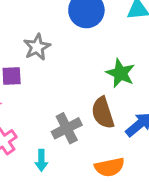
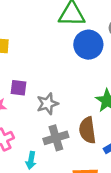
gray star: (37, 47) -> (47, 104), moved

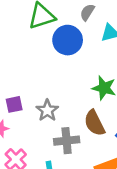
gray cross: (56, 138) -> (67, 141), turned 30

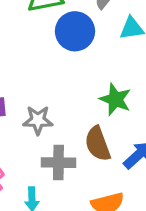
gray star: (47, 110) -> (38, 120), turned 30

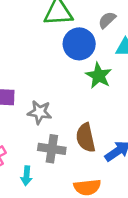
green star: (115, 99) -> (99, 76), moved

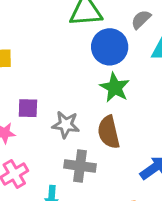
green star: (99, 76) -> (115, 88), moved
brown semicircle: (86, 138) -> (109, 132), moved

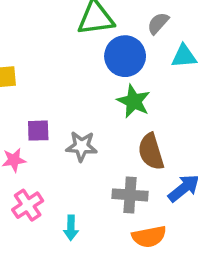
brown semicircle: (109, 132) -> (151, 152), moved
gray cross: (80, 166) -> (130, 195), moved

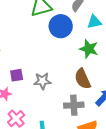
green star: (134, 101) -> (89, 49), moved

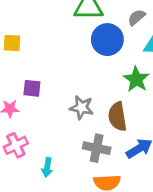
gray star: (42, 81) -> (82, 108), moved

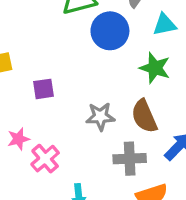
purple square: (32, 88) -> (44, 89), moved
pink cross: (16, 145) -> (45, 159), moved

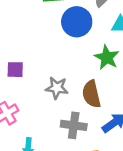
purple square: (44, 89) -> (15, 70), moved

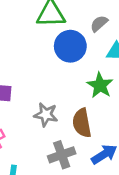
gray cross: (74, 125) -> (62, 155), turned -30

